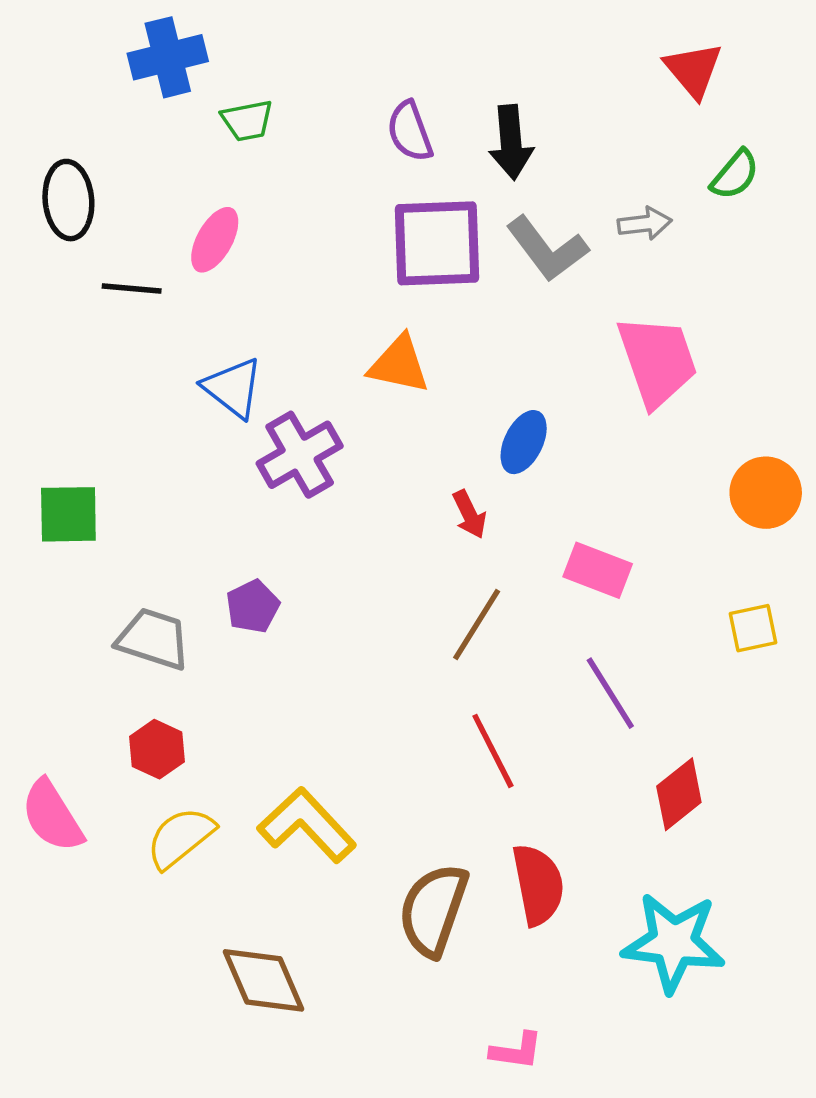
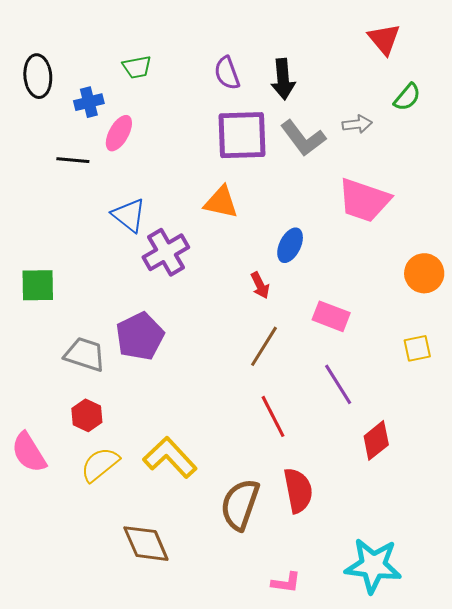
blue cross: (168, 57) -> (89, 102), moved, size x0.7
black ellipse: (68, 200) -> (38, 76), moved
pink trapezoid: (657, 361) -> (364, 200), turned 128
purple pentagon: (253, 606) -> (140, 336), size x1.6
cyan star: (674, 942) -> (373, 566), moved

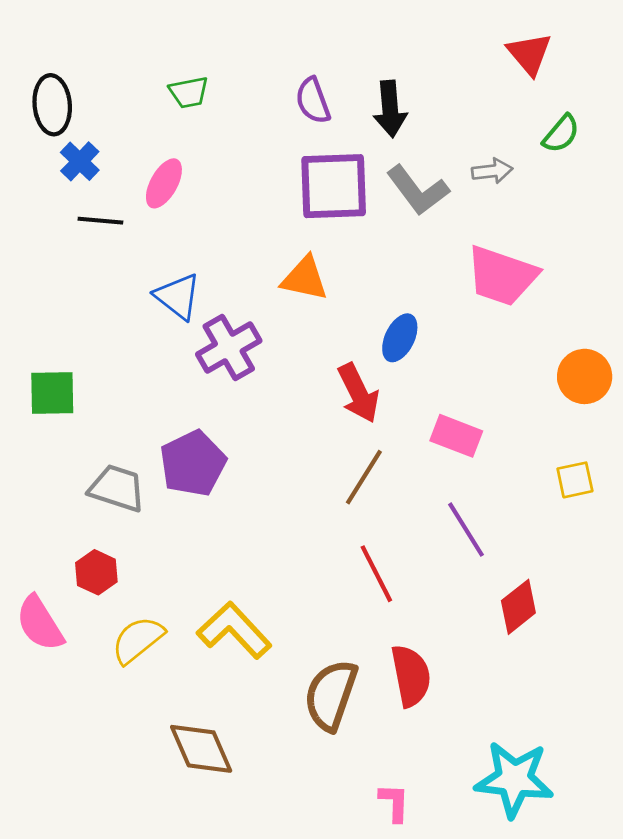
blue cross: (89, 102) -> (80, 161), moved, turned -32
red arrow: (260, 285) -> (358, 393), size x1.6
red hexagon: (87, 415) -> (96, 572), moved
pink L-shape: (286, 583) -> (394, 803), turned -96

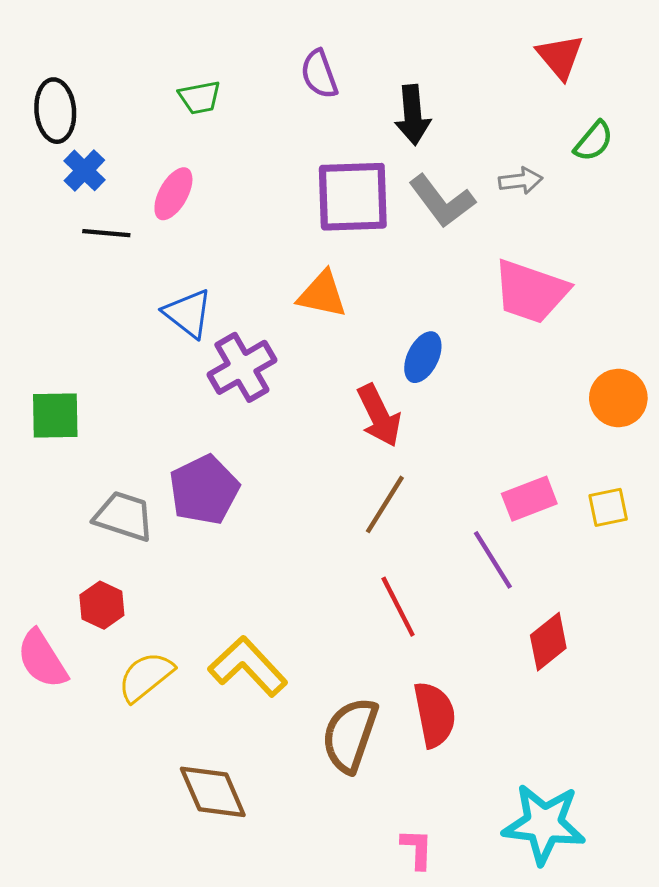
purple semicircle: (313, 101) -> (319, 74), moved
pink rectangle: (456, 436) -> (529, 499), moved, turned -42

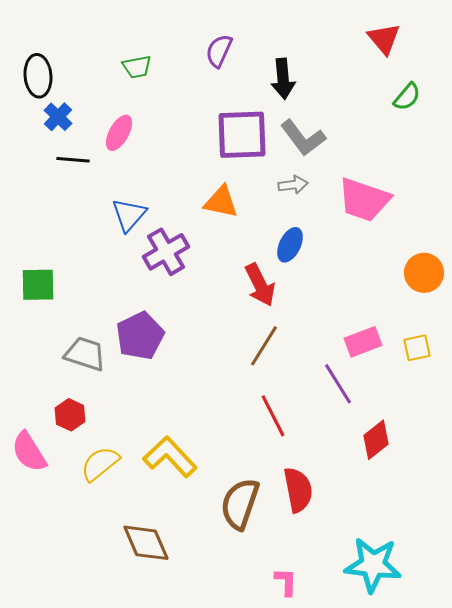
purple semicircle: (319, 74) -> (219, 51), turned 44
gray arrow: (521, 181) -> (293, 185), moved
blue triangle: (188, 313) -> (129, 215), turned 33

